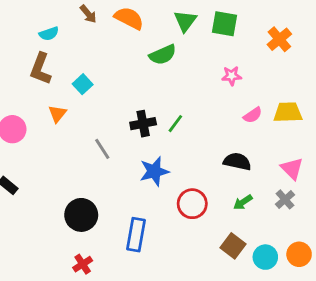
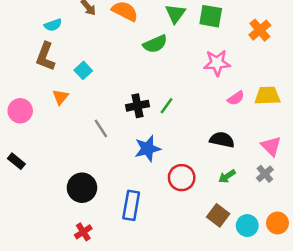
pink star: (232, 76) -> (217, 63), size x1.5

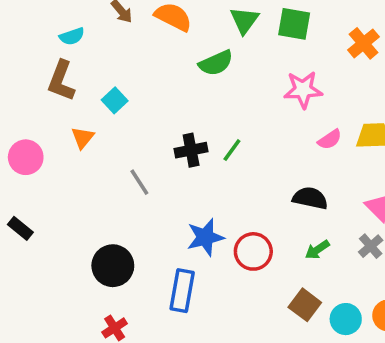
blue star: (148, 149) -> (205, 237), moved

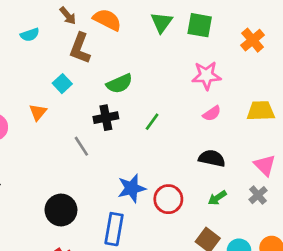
green semicircle: (216, 63) -> (119, 84), moved
brown L-shape: (61, 81) -> (80, 48), moved
pink semicircle: (330, 139) -> (212, 114), moved
black cross: (191, 150) -> (106, 118), moved

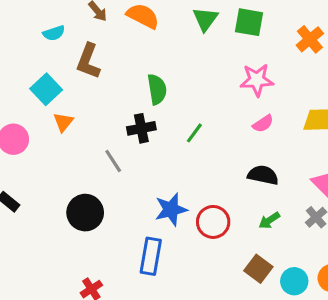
brown L-shape: (80, 48) -> (88, 61), moved
cyan square: (62, 84) -> (46, 89), moved, size x1.4
green semicircle: (119, 84) -> (157, 89), turned -75
black circle: (61, 210) -> (85, 213), moved

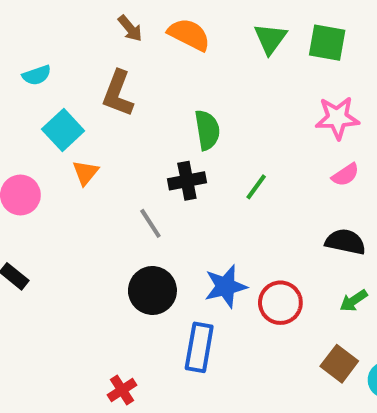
cyan semicircle: (54, 33) -> (37, 75), moved
black circle: (85, 213) -> (152, 291), moved

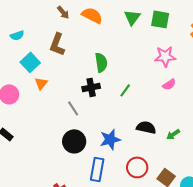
black semicircle: (345, 242) -> (146, 127), moved
green arrow: (354, 301) -> (173, 134), moved
red circle: (280, 303) -> (137, 167), moved

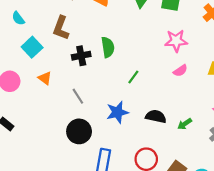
cyan semicircle: (17, 35) -> (18, 18), turned 72
orange triangle: (41, 83) -> (45, 78), moved, turned -32
black cross: (91, 87) -> (81, 56), moved
blue star: (110, 139) -> (117, 112), moved

